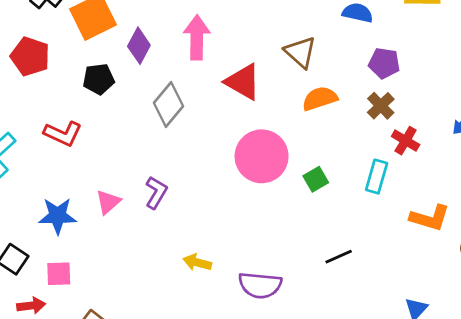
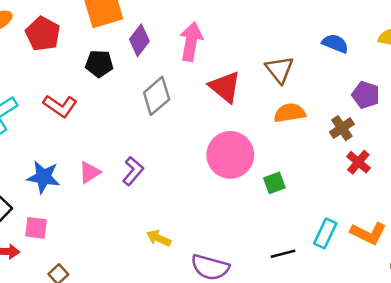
purple pentagon: (384, 63) -> (366, 95), moved
cyan rectangle: (377, 177) -> (325, 233), moved

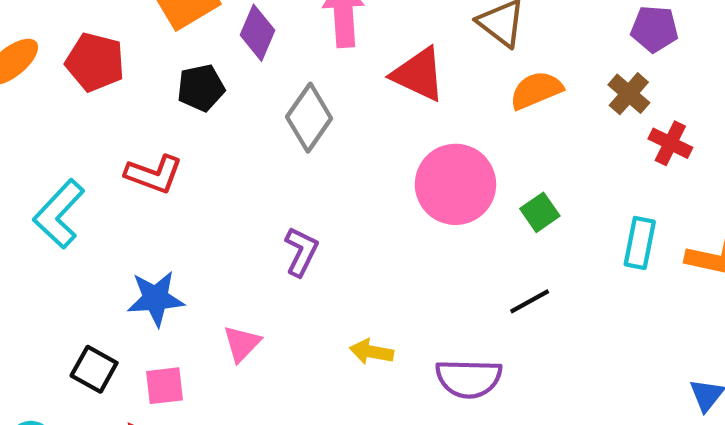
pink triangle: (90, 172) -> (242, 344), moved
cyan rectangle: (325, 233) -> (640, 243), moved
black line: (283, 254) -> (530, 301), moved

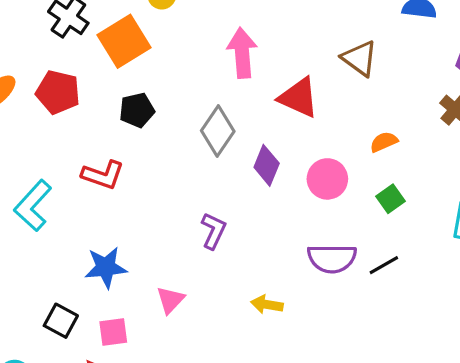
purple diamond: (258, 33) -> (267, 165), moved
orange semicircle: (536, 90) -> (384, 142), moved, size x0.7
pink circle: (455, 184) -> (327, 179), size x0.7
purple semicircle: (469, 378) -> (332, 258), moved

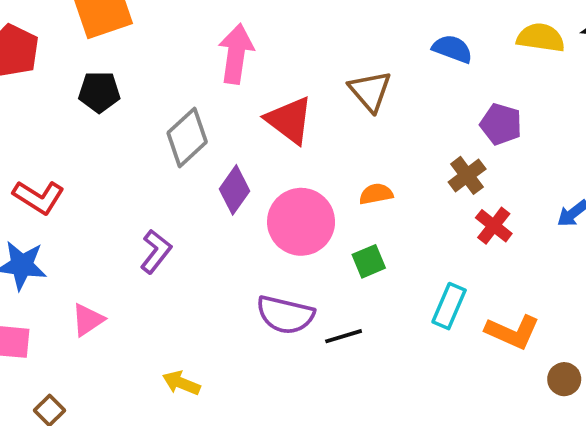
red L-shape: (103, 175) -> (39, 197), moved
pink circle: (327, 179) -> (301, 222), size x1.4
yellow arrow: (267, 304) -> (181, 383), moved

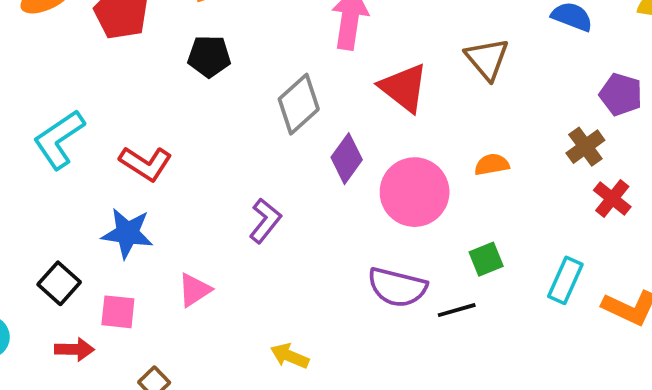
green square: (369, 261) -> (486, 259), moved

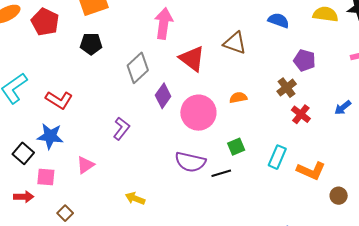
brown triangle: (487, 59) -> (235, 43), turned -30
black square: (59, 283) -> (23, 153), moved

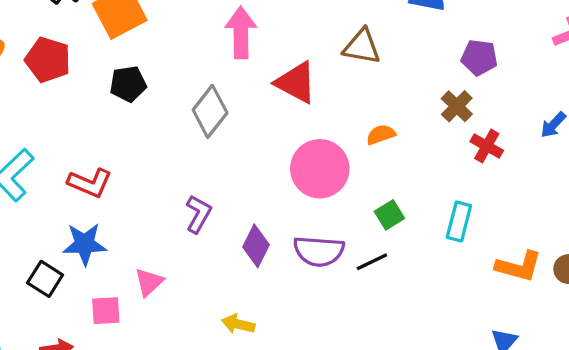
purple diamond: (163, 96) -> (256, 246), moved
orange L-shape: (311, 171) -> (519, 266), moved
pink square: (46, 177) -> (106, 311), moved

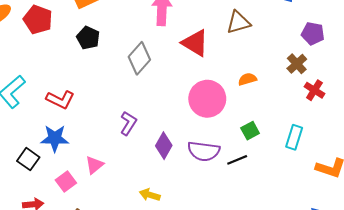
brown triangle: (362, 47) -> (238, 22), turned -30
black pentagon: (128, 84) -> (88, 38), turned 30
pink square: (106, 311) -> (66, 181), turned -36

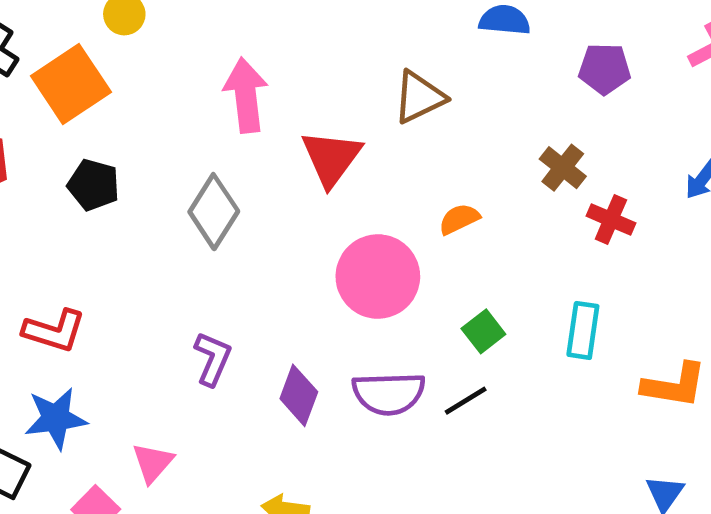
purple pentagon: (313, 33) -> (605, 69), moved
red triangle: (195, 43) -> (331, 158), turned 44

